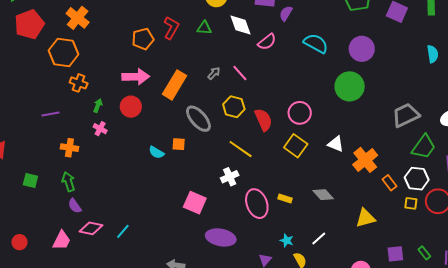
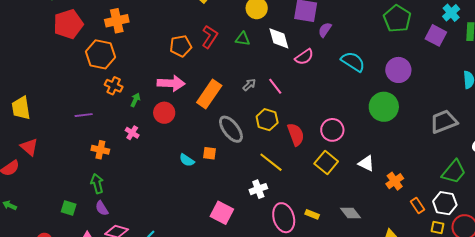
orange cross: (78, 18) -> (117, 21), turned 35
green arrow: (98, 106) -> (135, 100), moved
gray trapezoid: (406, 115) -> (444, 122), moved
orange cross: (365, 160) -> (395, 181), size x0.7
green square: (30, 180) -> (69, 208), moved

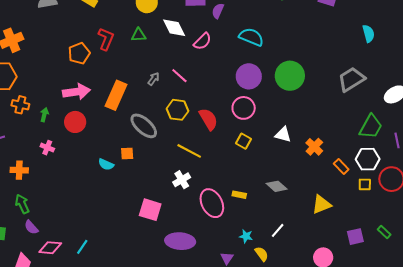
purple circle: (398, 70) -> (249, 76), moved
yellow square: (326, 162) -> (243, 141), size x0.7

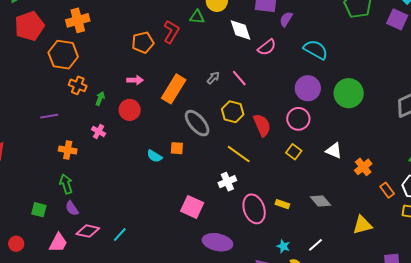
green triangle: (139, 35) -> (197, 17), moved
pink arrow: (76, 92) -> (135, 80), size x0.6

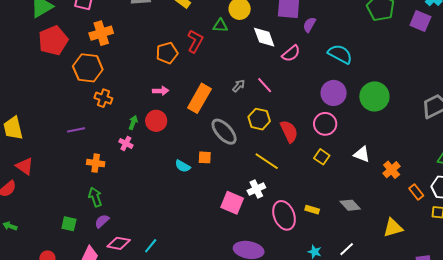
green arrow: (100, 98) -> (133, 123), moved
pink square: (192, 207) -> (232, 203), moved
purple semicircle: (72, 208) -> (102, 221), turned 84

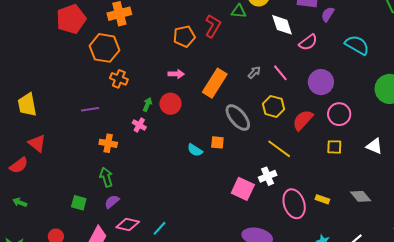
purple circle: (334, 93) -> (321, 82), moved
red semicircle: (289, 131) -> (303, 120), turned -115
yellow square: (322, 157) -> (334, 147), turned -35

